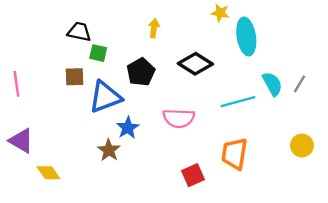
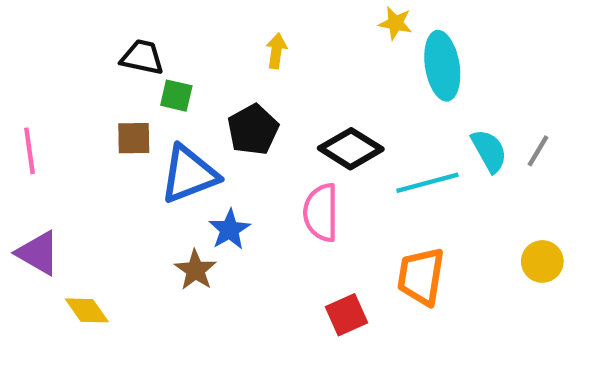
black diamond: (195, 64) -> (351, 149), moved
pink semicircle: (179, 118) -> (321, 213), turned 88

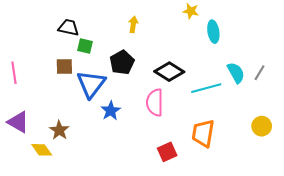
cyan ellipse: (442, 66) -> (213, 32), size x0.7
blue triangle: (189, 174) -> (91, 84), turned -32
brown star: (195, 270) -> (59, 130), moved

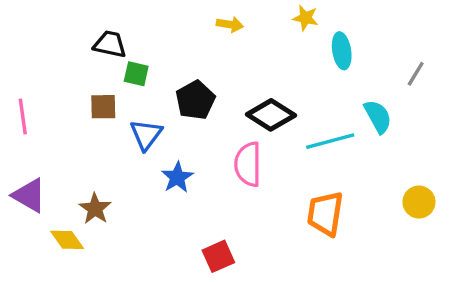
yellow arrow: (133, 24) -> (230, 24), moved, turned 91
gray line: (260, 73) -> (416, 74), moved
blue triangle: (91, 84) -> (146, 135), size x0.7
red square: (167, 152) -> (218, 256), moved

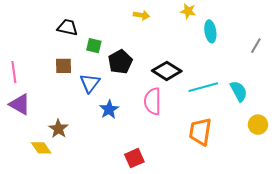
green square: (136, 74) -> (94, 46), moved
cyan semicircle: (378, 117) -> (239, 91), moved
purple triangle: (29, 195) -> (20, 104), moved

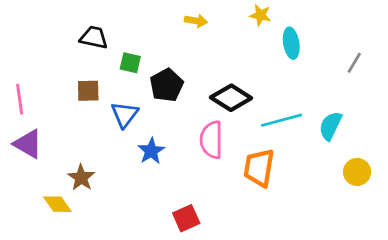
cyan semicircle: (239, 91) -> (330, 126), turned -125
orange trapezoid: (200, 132) -> (259, 168), moved

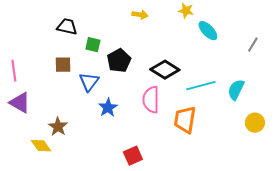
cyan ellipse: (291, 43) -> (208, 31), turned -35

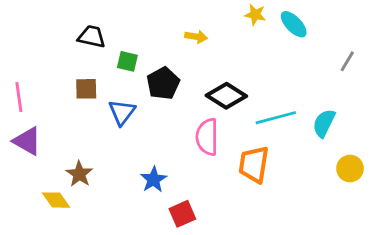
yellow arrow: (140, 15) -> (196, 37), moved
cyan ellipse: (208, 31) -> (294, 24), moved
blue star: (108, 108) -> (154, 179), moved

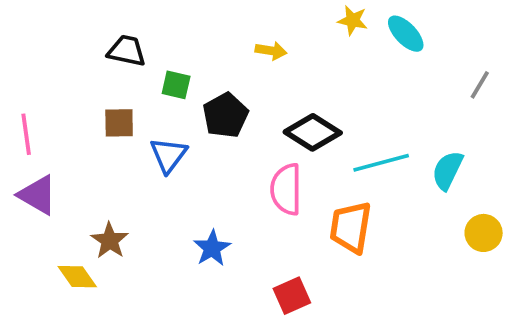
red square: (182, 214) -> (292, 296), moved

